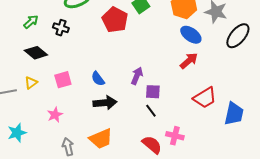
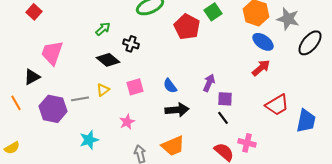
black cross: (61, 28) -> (131, 44), moved

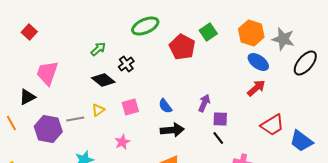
black cross: (131, 44) -> (126, 64), turned 35
blue trapezoid: (306, 121) -> (301, 141), turned 115

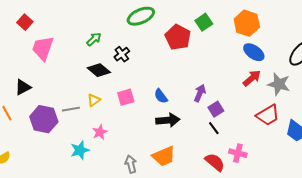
gray star: (283, 39) -> (279, 84), moved
pink trapezoid: (47, 73) -> (43, 48), moved
purple square: (220, 119) -> (216, 109), turned -35
pink star: (122, 142) -> (100, 132), moved

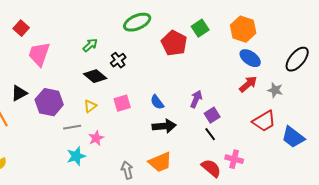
gray star: (279, 84) -> (275, 90), size x0.7
gray line: (71, 109) -> (72, 127), moved
purple hexagon: (44, 119) -> (49, 102), moved

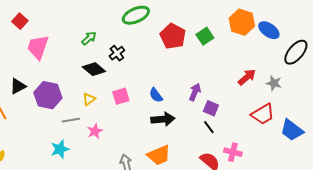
green square: (200, 28) -> (205, 36), moved
blue ellipse: (250, 58) -> (269, 30), moved
purple square: (212, 115) -> (211, 108), turned -35
cyan star: (76, 156) -> (60, 149), moved

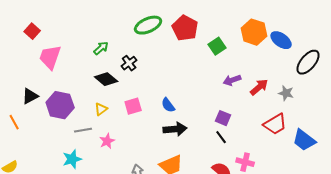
red pentagon: (173, 36) -> (185, 28), moved
purple arrow: (195, 92) -> (232, 80), moved, turned -132

